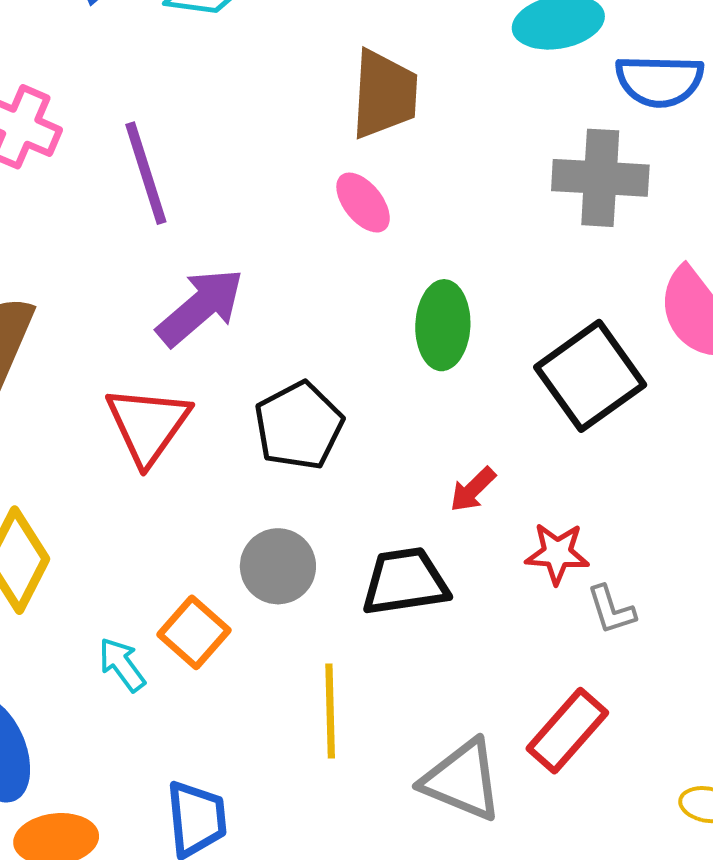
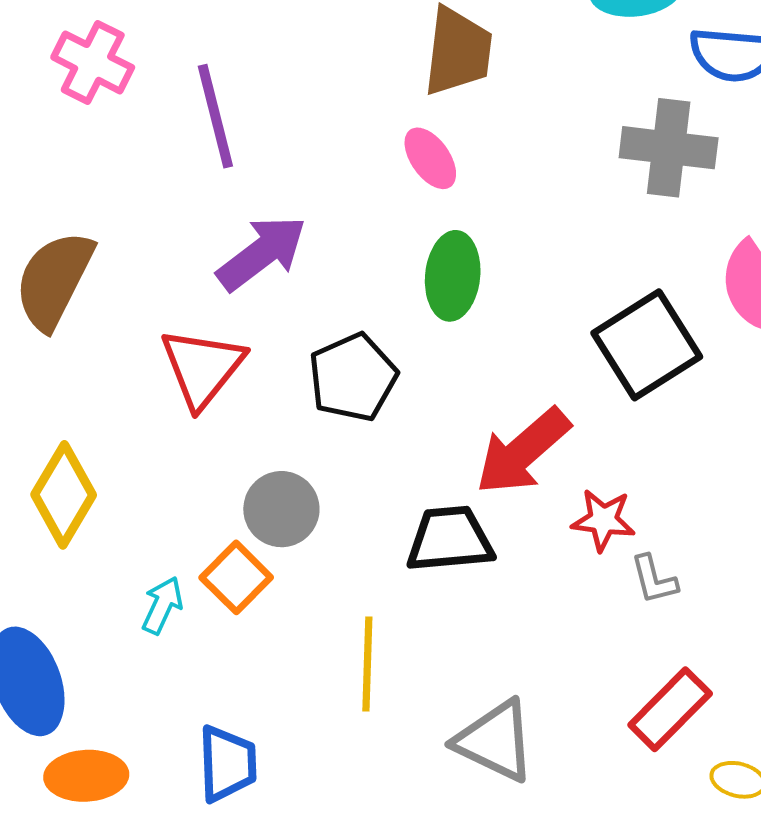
green ellipse: (443, 325) -> (453, 276), moved
red arrow: (473, 490) -> (523, 451), size x2.0
gray circle: (278, 566) -> (281, 509), moved
cyan arrow: (122, 665) -> (162, 605), turned 58
red rectangle: (567, 731) -> (670, 709), moved

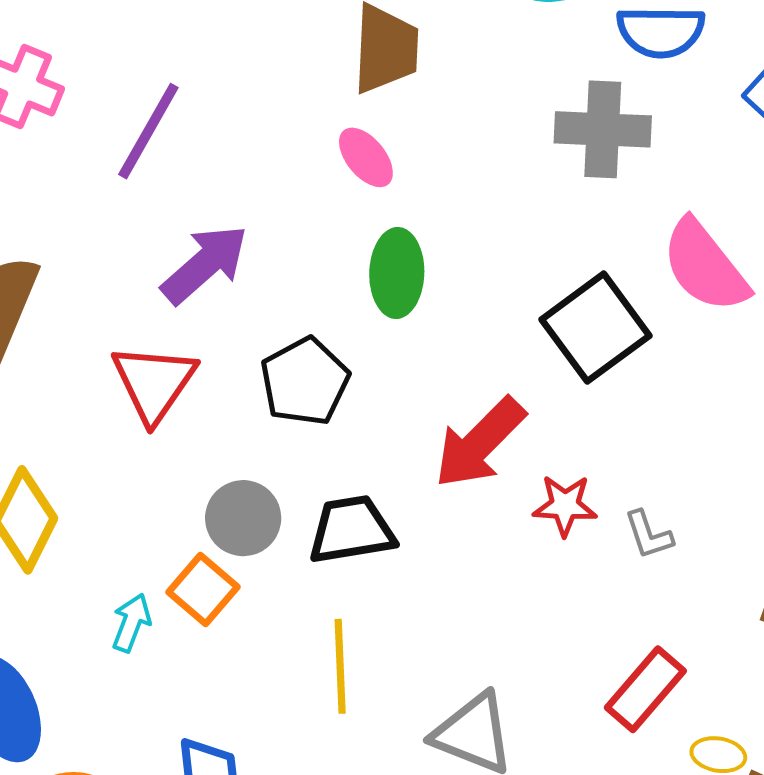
purple line: (215, 116) -> (148, 131), turned 48
black trapezoid: (450, 539) -> (352, 530), moved
gray L-shape: (654, 580) -> (648, 535), moved

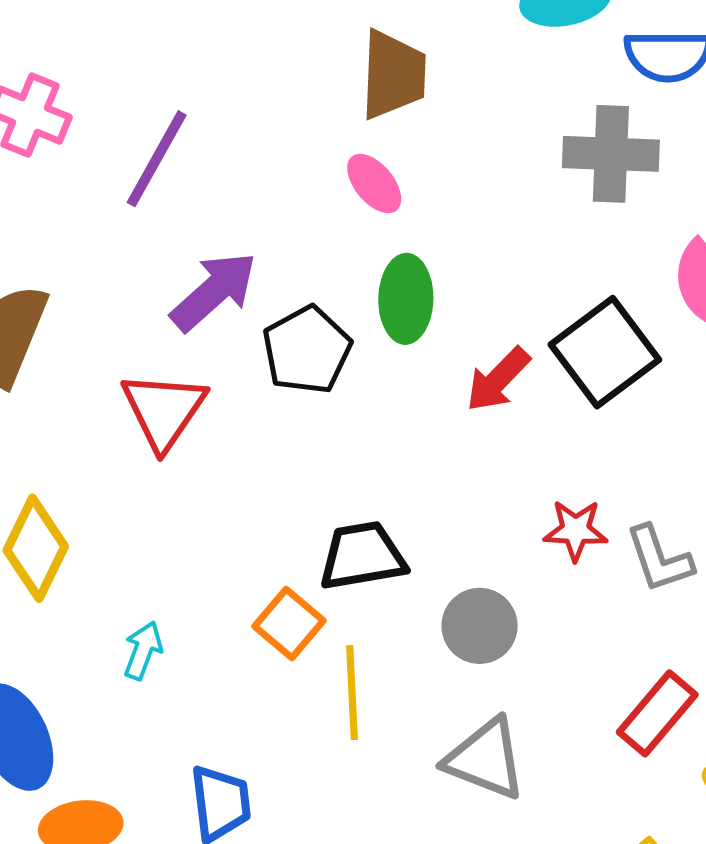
black pentagon: (305, 382) -> (307, 350), moved
red arrow: (480, 443) -> (498, 380), moved, size x0.7
gray circle: (243, 518) -> (480, 626), moved
gray L-shape: (648, 535) -> (659, 559), size x1.4
orange square: (203, 590) -> (289, 624), moved

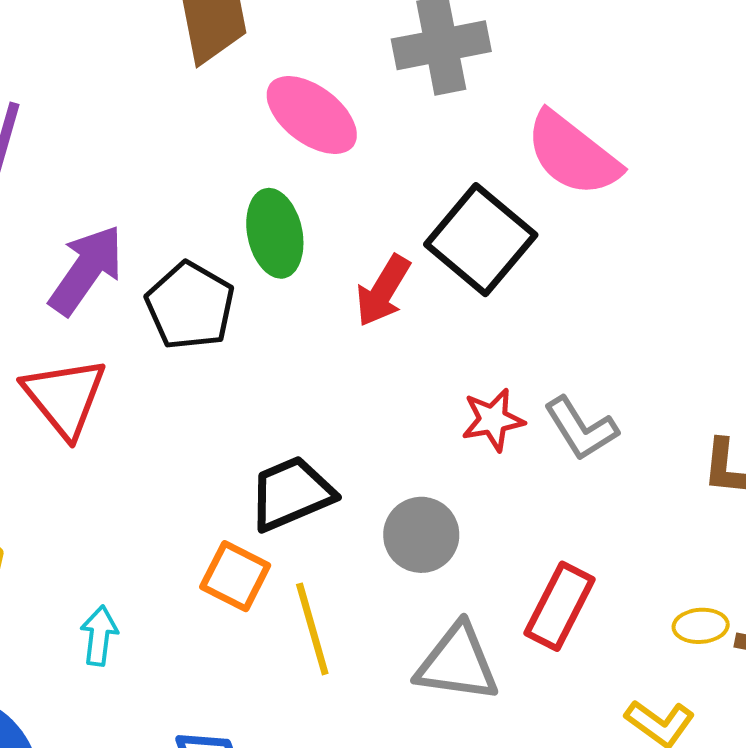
pink ellipse: (374, 184) -> (312, 115), moved, size x1.5
red rectangle: (657, 713) -> (560, 606), moved

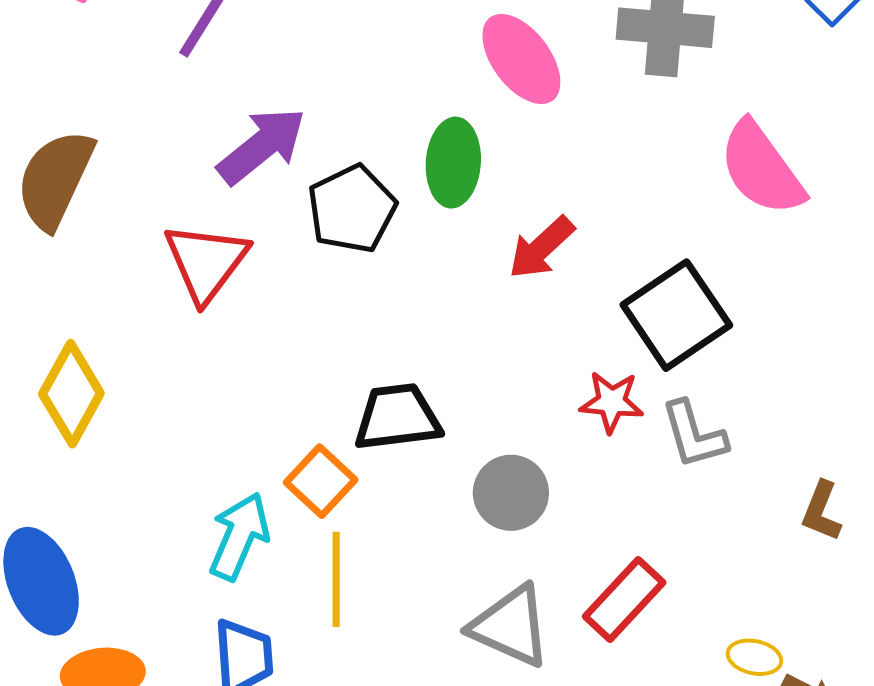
black square: (481, 240) -> (676, 315), moved
yellow line: (312, 629) -> (336, 579), moved
cyan arrow: (99, 636) -> (239, 536), moved, size x1.5

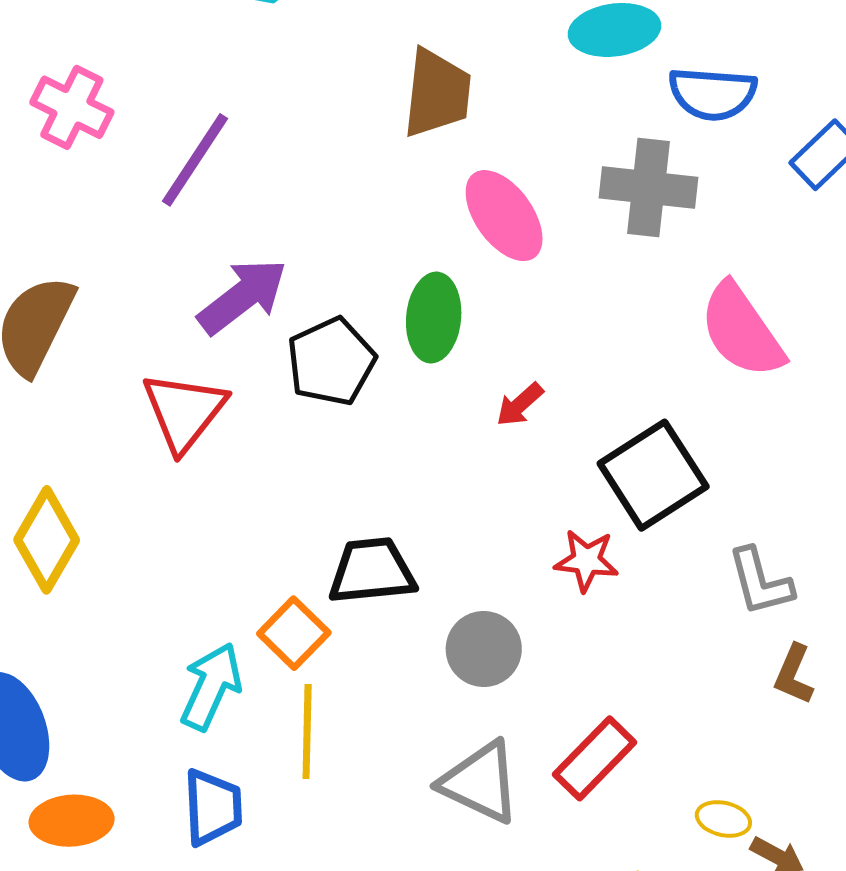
red arrow: (541, 248) -> (520, 405), size x0.7
gray L-shape: (694, 435) -> (760, 582), moved

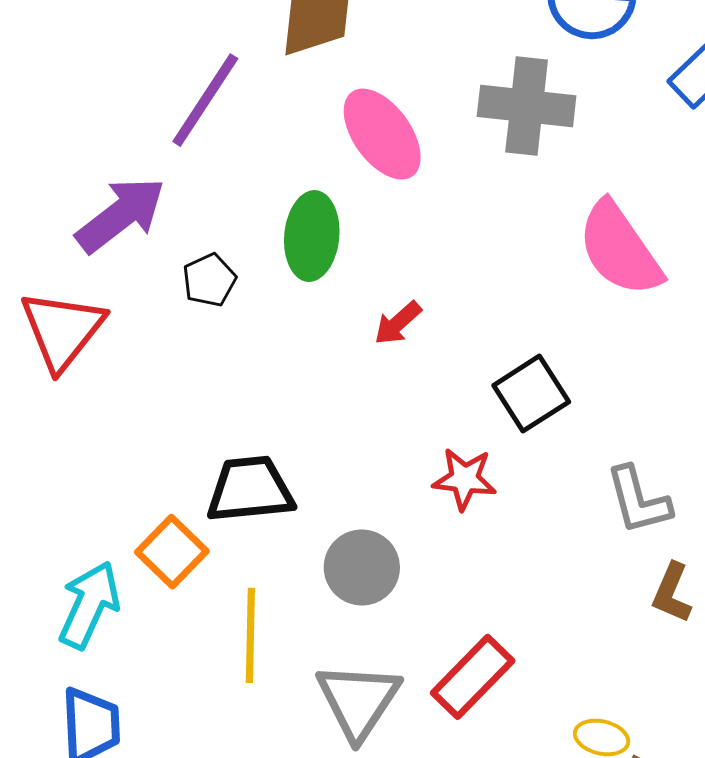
purple line: (195, 160) -> (205, 100), moved
black pentagon: (331, 362) -> (209, 280), size x0.6
black square: (653, 475) -> (531, 394), size x0.7
yellow line: (307, 732) -> (250, 635), moved
gray triangle: (480, 782) -> (358, 701), turned 38

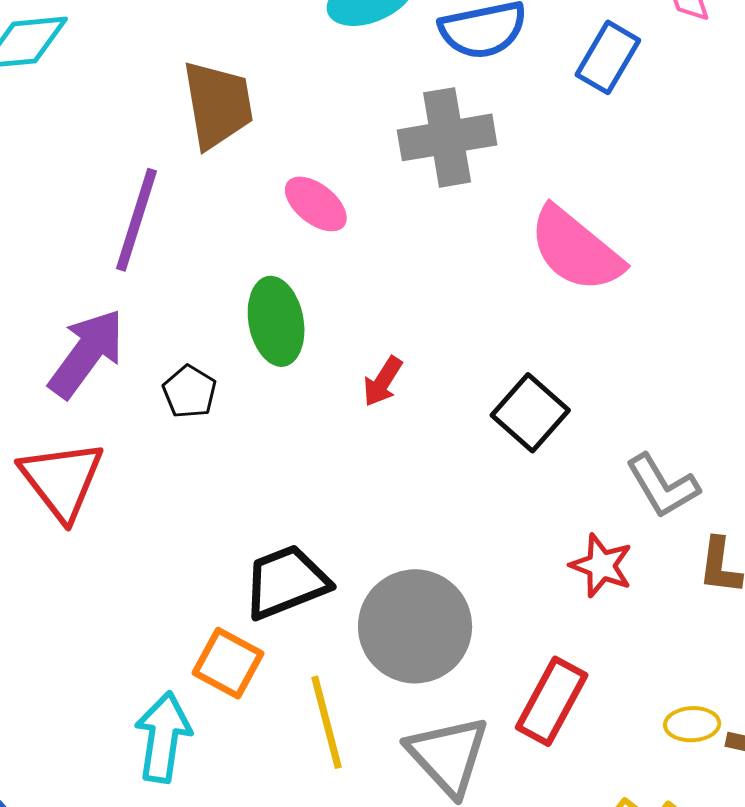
pink ellipse: (382, 134) -> (316, 204), size x0.7
red star: (465, 479) -> (601, 566), moved, turned 30
gray circle: (362, 567) -> (415, 626), size x1.5

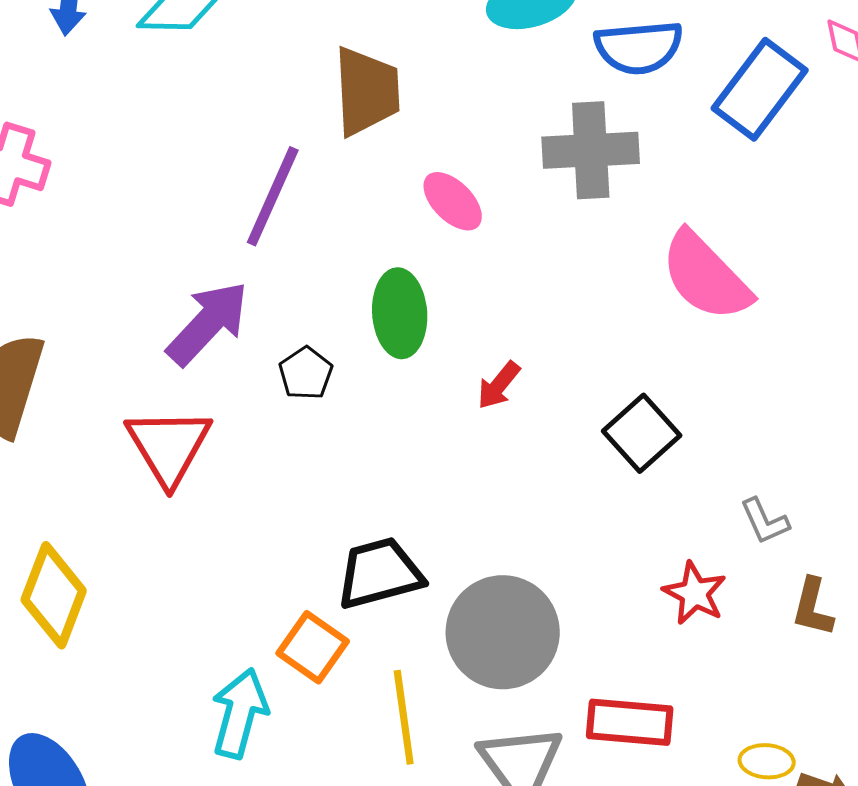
blue rectangle: (608, 57) -> (760, 89), size x1.4
gray L-shape: (663, 486) -> (765, 521), size x0.7
red rectangle: (552, 701) -> (630, 722), turned 60

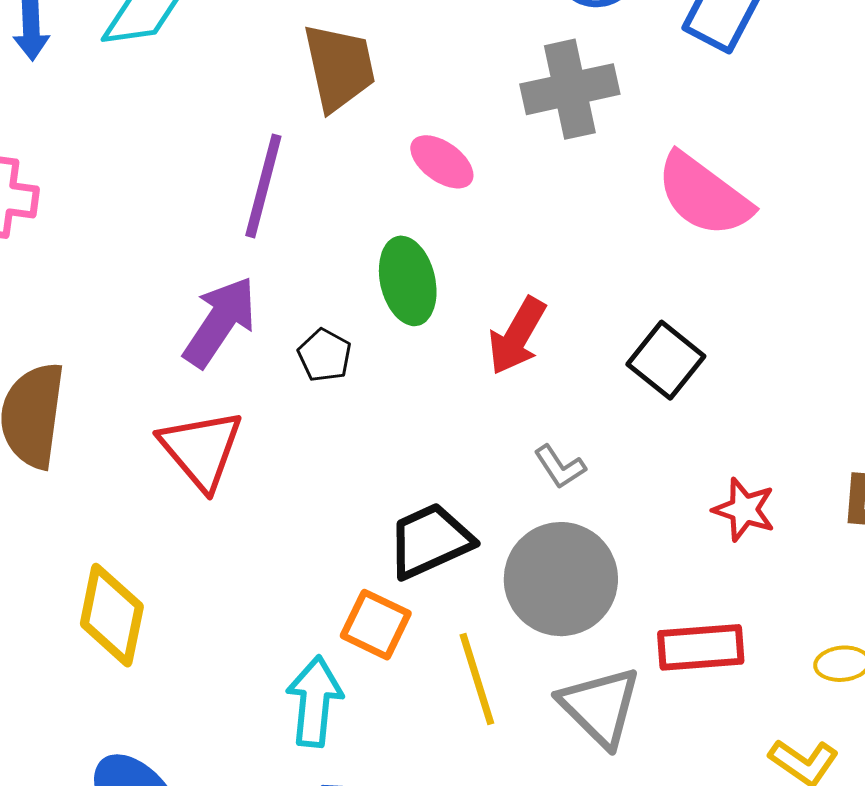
red arrow: (499, 385) -> (517, 336), size x1.5
gray L-shape: (765, 521) -> (560, 467), moved

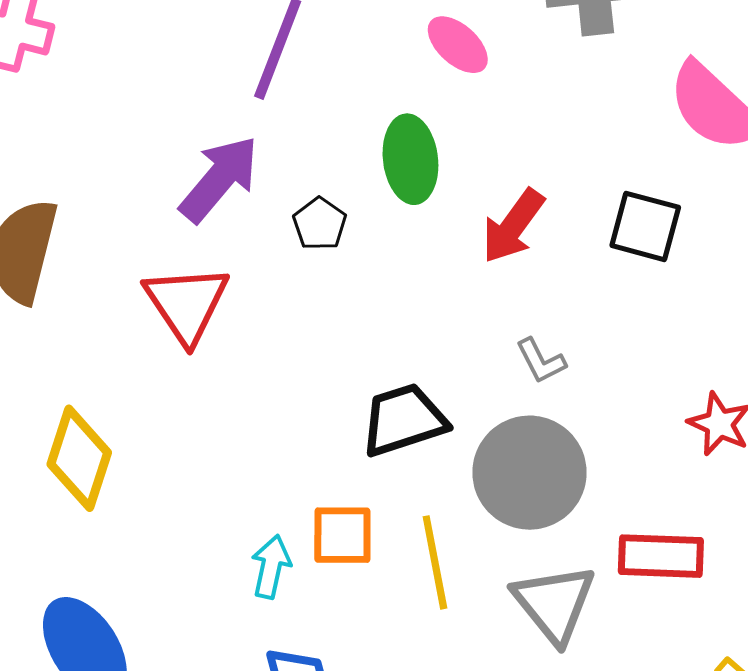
black square: (666, 360) -> (645, 226), moved, turned -30
orange square: (376, 625) -> (342, 535), moved, turned -32
cyan arrow: (314, 702) -> (271, 567), size x0.7

